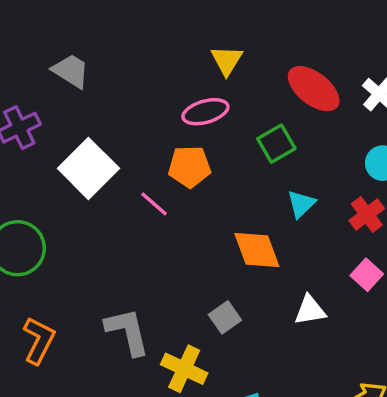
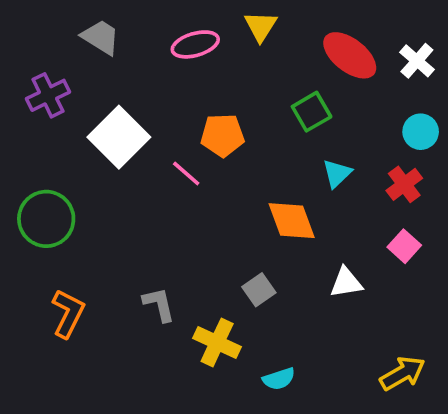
pink ellipse: (205, 112) -> (195, 44), moved
gray L-shape: (127, 332) -> (159, 304), size x0.7

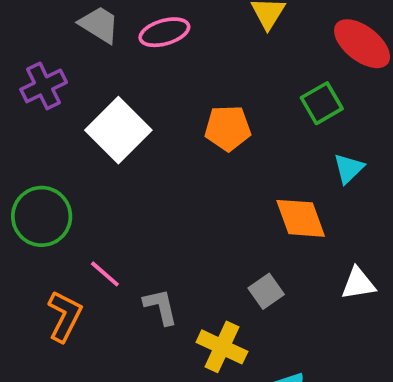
pink ellipse: (195, 44) -> (164, 32), moved
pink line: (186, 173) -> (105, 274), moved

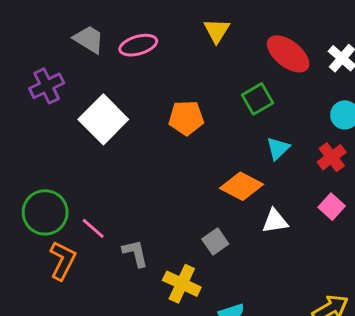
green circle: (42, 216) -> (45, 212), moved
orange diamond: (301, 218) -> (242, 186), turned -42
white triangle: (358, 284) -> (275, 221), moved

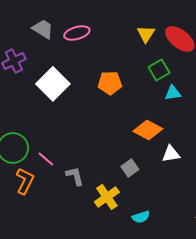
yellow triangle: (217, 31) -> (146, 34), moved
cyan triangle: (278, 148) -> (173, 93), moved, turned 36
yellow cross: (182, 284) -> (107, 197), turned 30

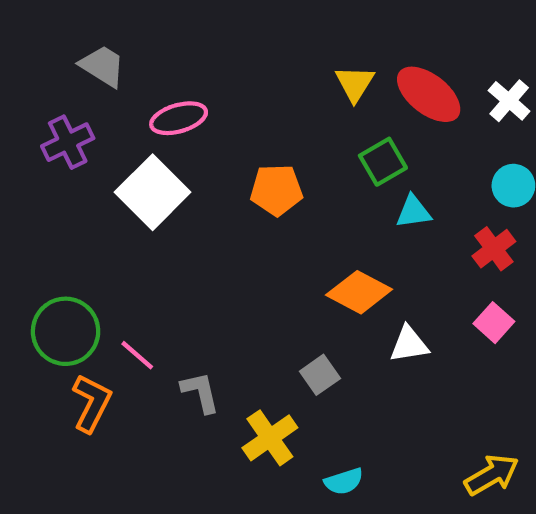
gray trapezoid: (43, 29) -> (102, 66), moved
pink ellipse: (77, 33) -> (179, 118), moved

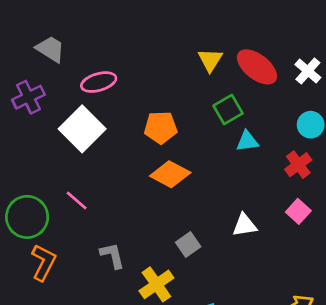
orange diamond: (359, 292) -> (170, 174), moved
pink line: (137, 355) -> (77, 200), moved

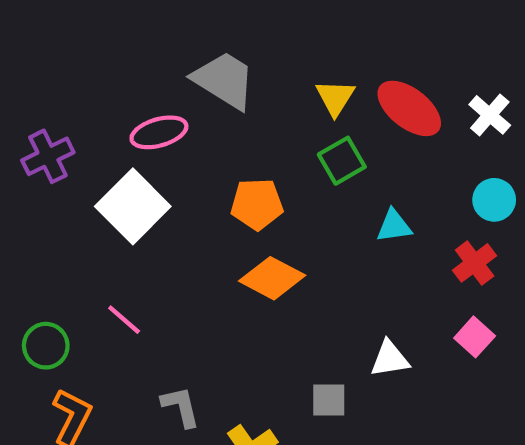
gray trapezoid: (50, 49) -> (224, 80), moved, size x1.4
green square: (228, 110) -> (342, 161), moved
green circle: (27, 217) -> (46, 346), size x0.7
gray square: (188, 244) -> (329, 400), moved, turned 35

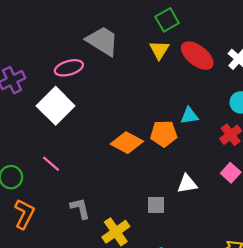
green square: (342, 161) -> (167, 20), moved
orange pentagon: (257, 204) -> (164, 134), moved

